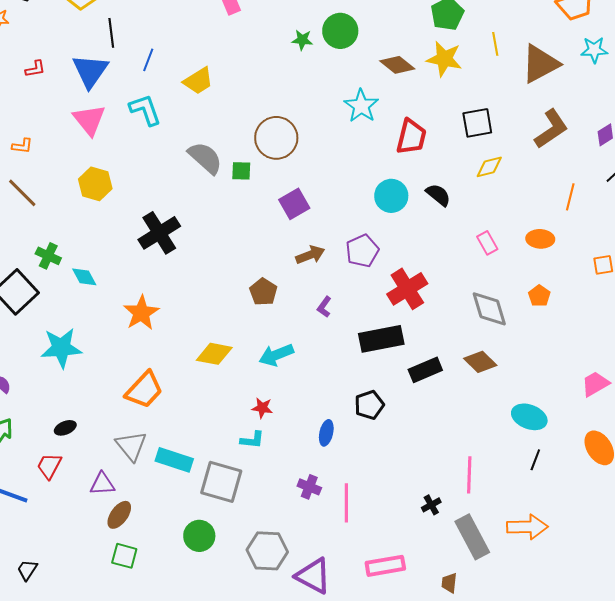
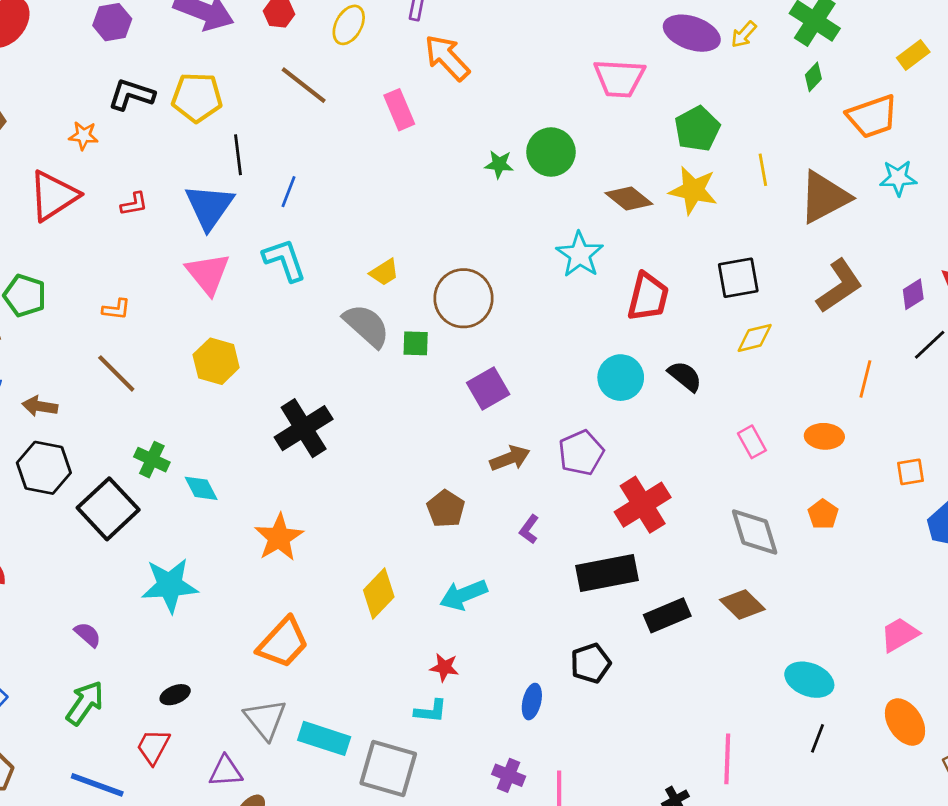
yellow trapezoid: (198, 81) -> (384, 272), moved, size x0.7
yellow diamond: (214, 354) -> (379, 594), turned -57

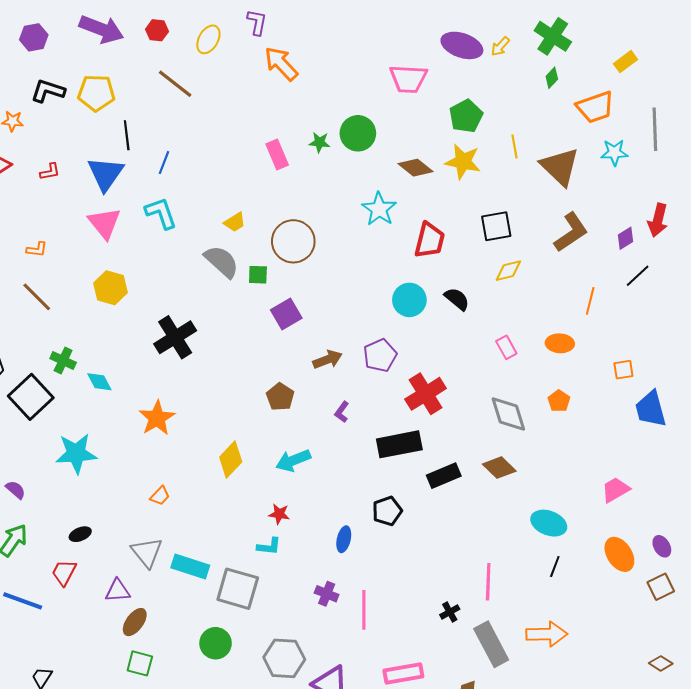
pink rectangle: (399, 110) -> (277, 154), moved
brown triangle: (824, 197) -> (560, 167), turned -48
purple square: (488, 388) -> (286, 314), moved
orange trapezoid: (283, 643) -> (160, 496), size x0.5

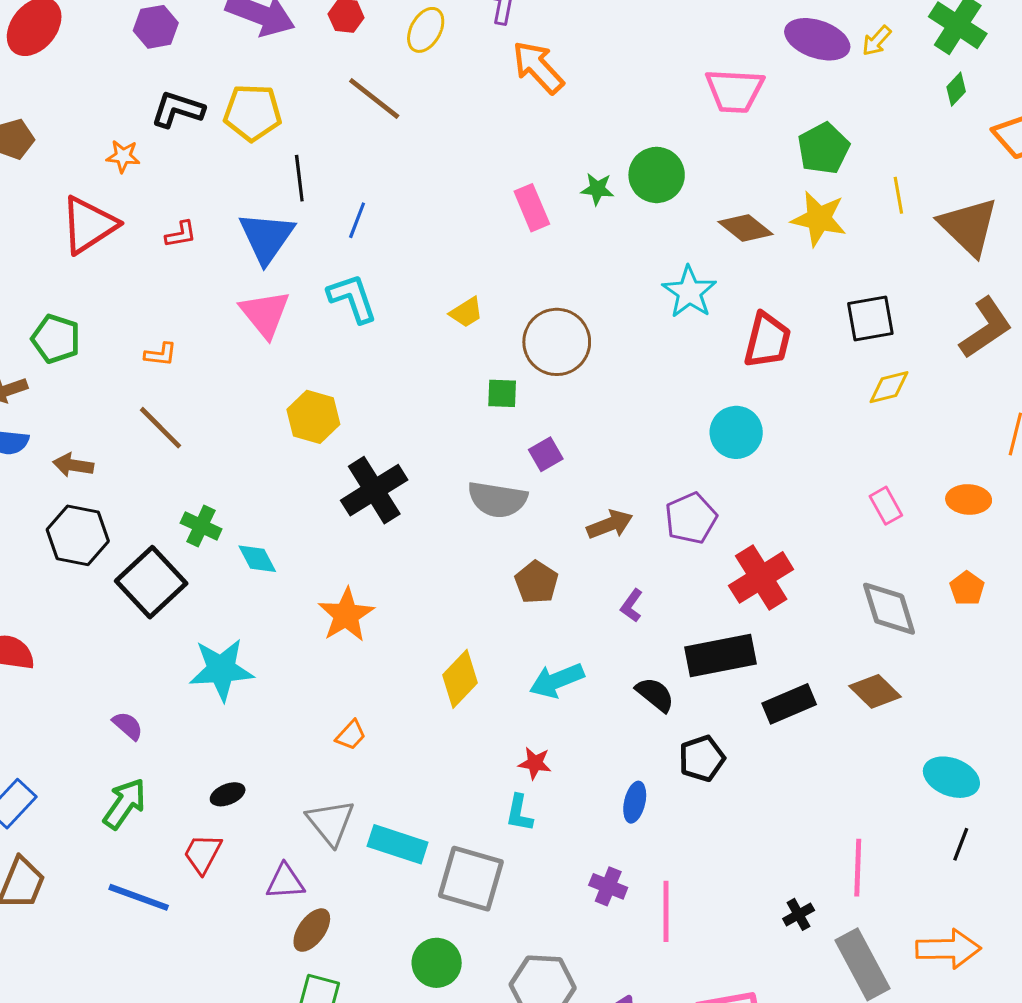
gray semicircle: (222, 262) -> (497, 499), moved, turned 147
yellow hexagon: (110, 288) -> (313, 417), moved
black semicircle: (457, 299) -> (655, 694), moved
purple square: (286, 314) -> (546, 454), size x0.7
cyan L-shape: (269, 546) -> (519, 813), turned 95

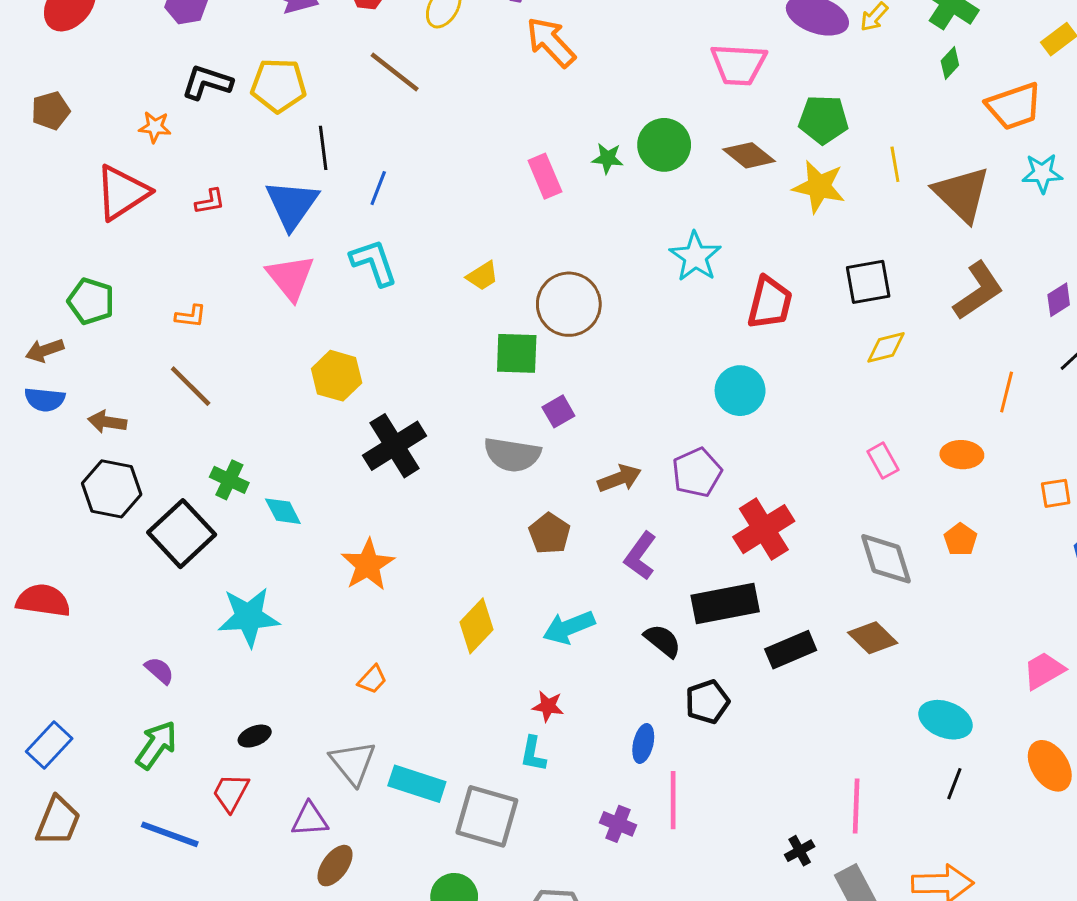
green pentagon: (824, 148) -> (823, 120), turned 30
brown diamond: (745, 228) -> (749, 155), moved
green square: (502, 393) -> (517, 353), size x1.5
purple L-shape: (632, 606) -> (640, 556), size x1.5
pink line: (666, 911) -> (673, 800), moved

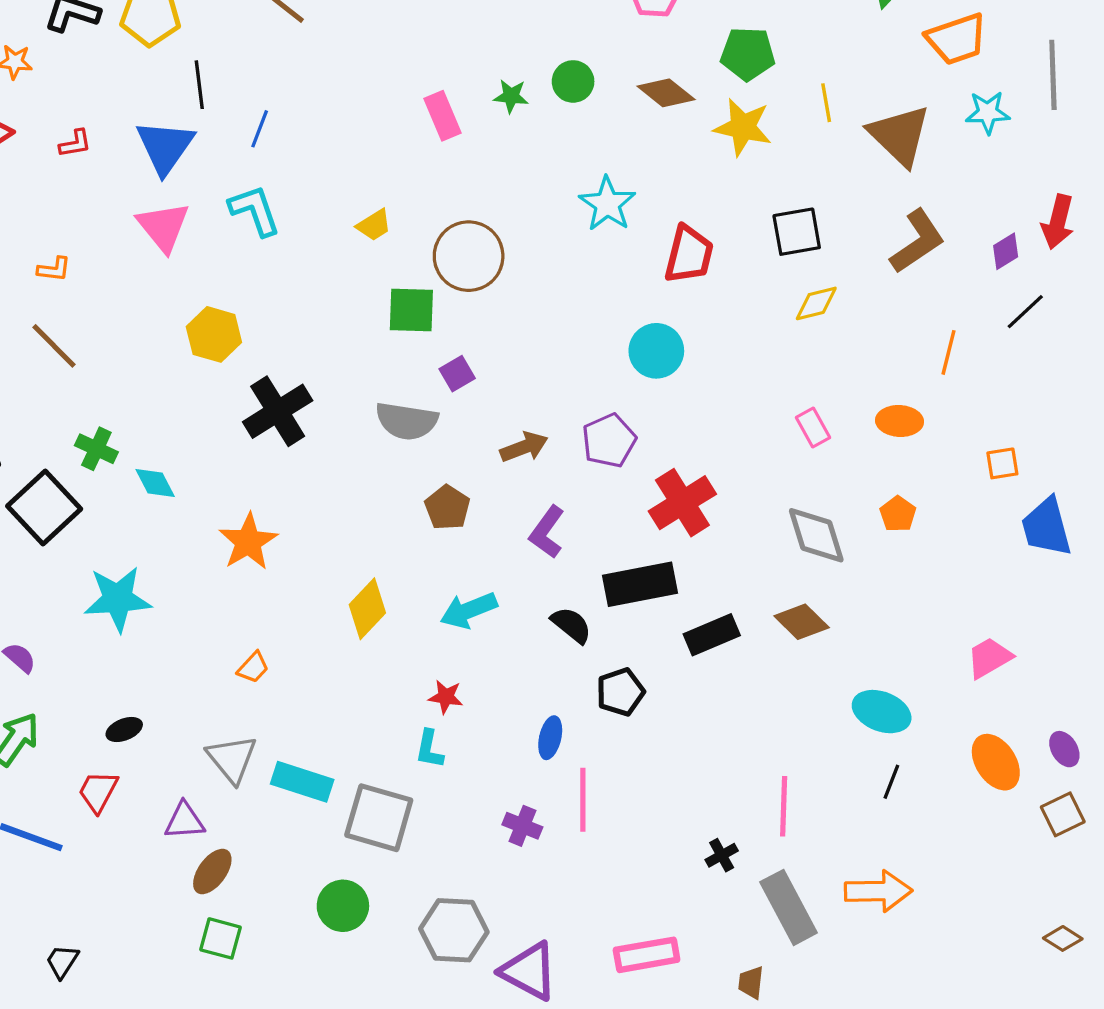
green circle: (664, 145) -> (573, 81), size x0.7

